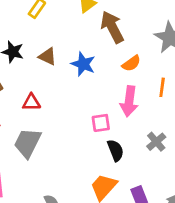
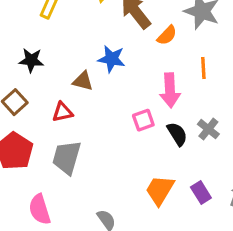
brown triangle: (47, 56) -> (83, 81), moved
orange semicircle: (131, 63) -> (167, 35), moved
black semicircle: (116, 150) -> (177, 134), moved

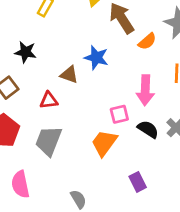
black semicircle: (177, 134) -> (148, 129), turned -30
orange trapezoid: (160, 190) -> (104, 143), moved
purple rectangle: (201, 193) -> (138, 182), moved

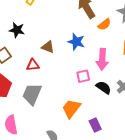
blue star: (96, 58) -> (76, 42), moved
orange trapezoid: (104, 143) -> (71, 108), moved

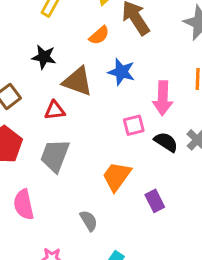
orange semicircle: (104, 24) -> (99, 35), moved
black star: (17, 30) -> (44, 57), moved
brown triangle: (48, 47) -> (77, 81), size x1.5

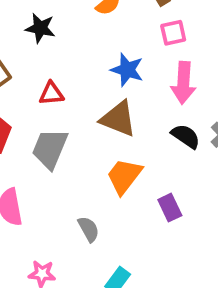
blue star: (121, 72) -> (127, 70), moved
brown triangle: (77, 81) -> (118, 119), moved
pink square: (134, 125) -> (173, 33), moved

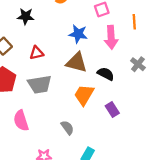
black semicircle: (186, 136) -> (106, 74), moved
gray trapezoid: (50, 149) -> (40, 84), turned -115

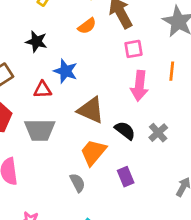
blue star: (78, 34) -> (65, 71), moved
gray cross: (138, 64) -> (158, 133), moved
gray semicircle: (67, 128) -> (77, 183), moved

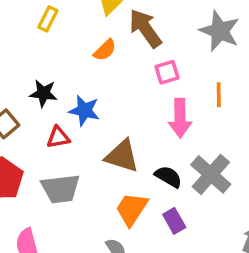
black star: (36, 42) -> (43, 93), moved
gray cross: (158, 133) -> (211, 174), size x1.6
purple rectangle: (126, 177) -> (174, 221), moved

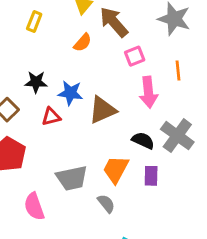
brown triangle: (122, 156) -> (102, 110), moved, turned -36
gray trapezoid: (61, 189) -> (72, 178), moved
purple rectangle: (174, 221) -> (151, 176), turned 36

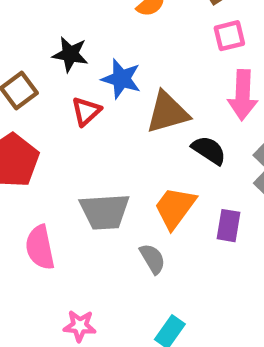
red triangle: (51, 117) -> (86, 111), turned -36
black semicircle: (143, 141) -> (209, 150), moved

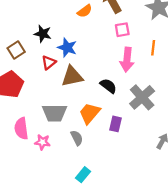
brown triangle: (167, 112) -> (72, 76), moved
pink star: (80, 326) -> (42, 142), moved

